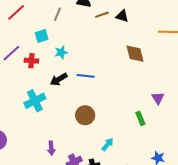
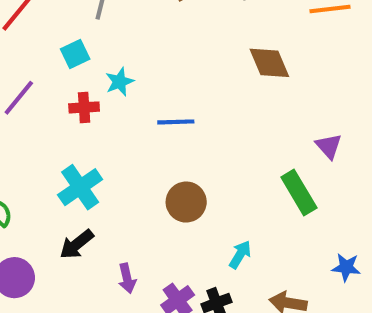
red cross: (31, 61) -> (84, 107), moved
black arrow: (59, 79) -> (77, 244), moved
green rectangle: (140, 118) -> (299, 192), size x1.5

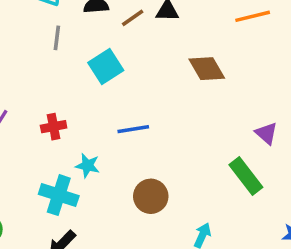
cyan square: (75, 54) -> (106, 67), moved, size x1.4
cyan star: (119, 82) -> (88, 166), moved, turned -30
cyan cross: (80, 187) -> (59, 195), turned -30

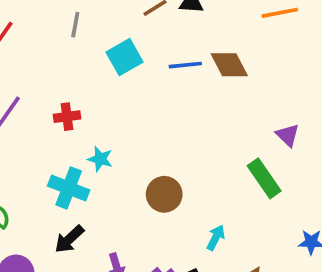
blue line: (133, 129) -> (185, 65), moved

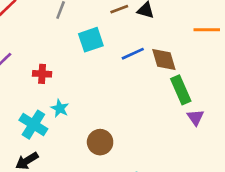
blue line: (185, 65) -> (133, 54), turned -30
green rectangle: (264, 178) -> (181, 90), moved

